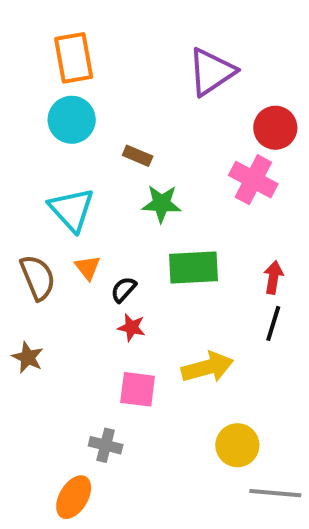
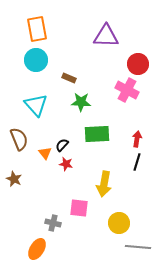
purple triangle: (211, 72) -> (106, 36), turned 36
orange triangle: (88, 267) -> (45, 153), moved
yellow arrow: (207, 367) -> (104, 184), turned 115
pink square: (138, 389) -> (79, 208), moved

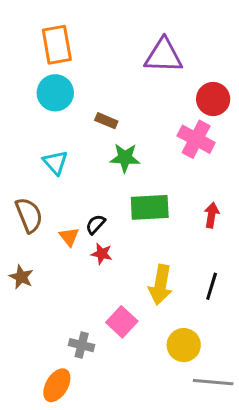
cyan triangle: (36, 105) -> (55, 162), size x0.7
black line: (137, 162) -> (212, 286), moved
pink square: (79, 208) -> (122, 322), turned 36

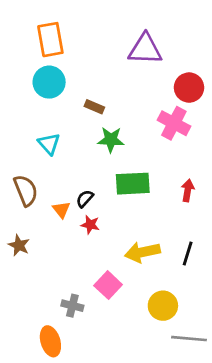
yellow arrow: (161, 285) -> (142, 252), turned 68
orange ellipse: (57, 385) -> (50, 341), turned -48

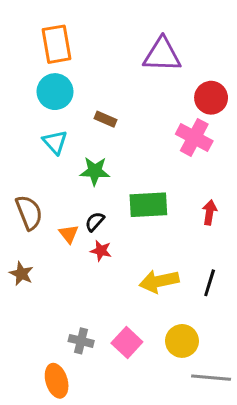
green star: (111, 140) -> (95, 171), moved
cyan triangle: (49, 144) -> (55, 142), moved
pink square: (108, 285) -> (127, 342), moved

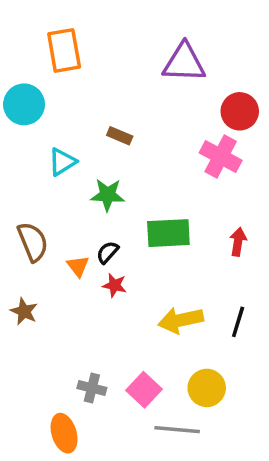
cyan circle: (55, 92) -> (24, 104), moved
cyan triangle: (55, 142) -> (62, 162), turned 40
gray line: (211, 378) -> (177, 430), moved

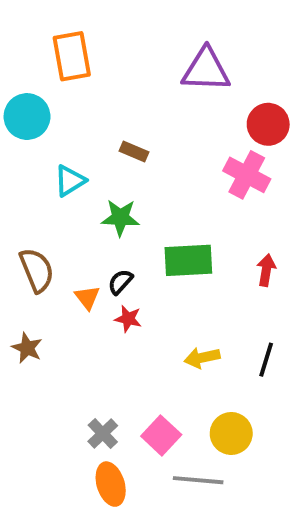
yellow arrow: (181, 320) -> (202, 358), size x0.7
gray cross: (92, 388) -> (103, 433), turned 32
orange ellipse: (64, 433) -> (111, 484), moved

